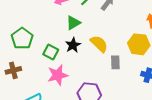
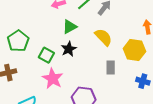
yellow semicircle: (99, 44) -> (103, 37), moved
pink star: (58, 75) -> (53, 79), turned -30

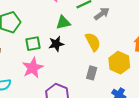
green square: (46, 55) -> (33, 44), turned 35

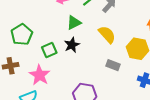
pink star: (33, 68) -> (40, 75), moved
gray rectangle: (92, 73) -> (113, 65), turned -72

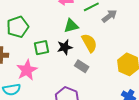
yellow semicircle: (107, 35) -> (89, 43), moved
gray rectangle: (113, 65) -> (82, 66), moved

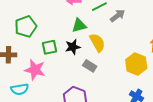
pink star: (27, 70) -> (35, 70), turned -30

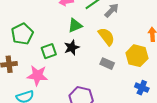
yellow semicircle: (97, 43) -> (106, 37), moved
gray rectangle: (90, 66) -> (107, 64), moved

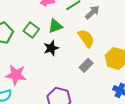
green square: (49, 51) -> (31, 30), moved, turned -35
gray rectangle: (107, 64) -> (86, 65), turned -72

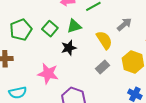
gray arrow: (92, 12) -> (124, 24), moved
pink star: (16, 75) -> (48, 74), moved

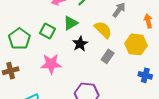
black star: (69, 48) -> (80, 44), moved
pink star: (48, 74) -> (51, 64), moved

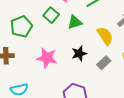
green square: (48, 31) -> (51, 15), moved
black star: (80, 44) -> (79, 54), moved

